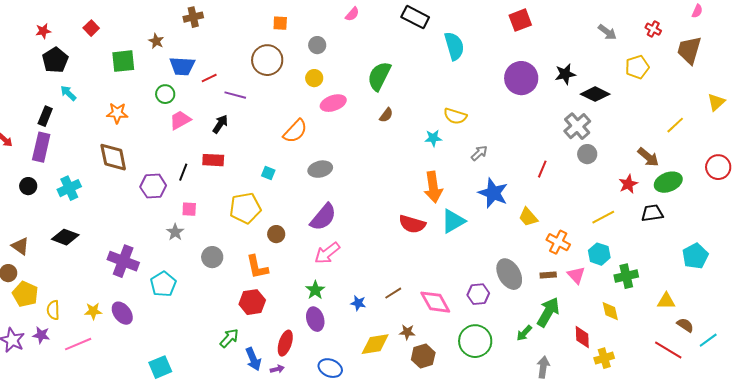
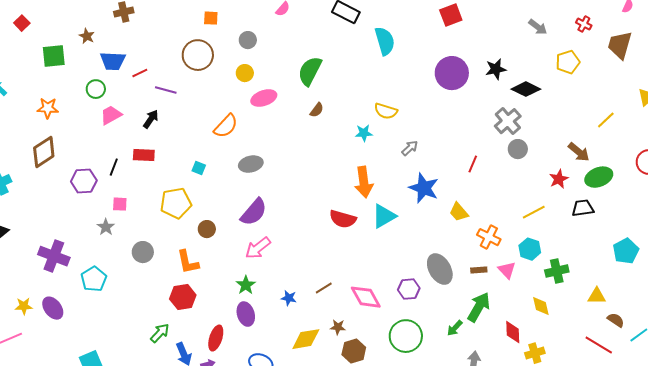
brown diamond: (113, 157) -> (44, 152), turned 68

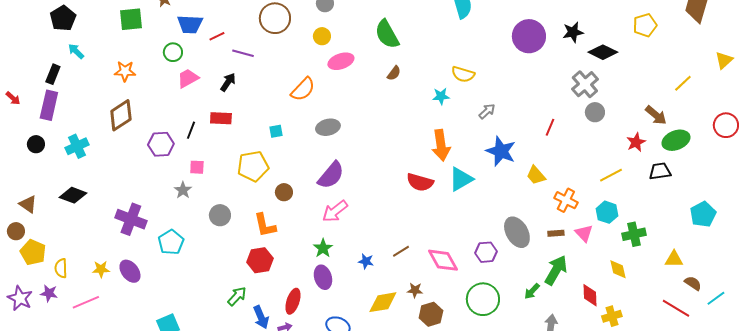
green semicircle: (310, 71) -> (387, 34), turned -56
cyan square: (199, 168) -> (276, 131), turned -32

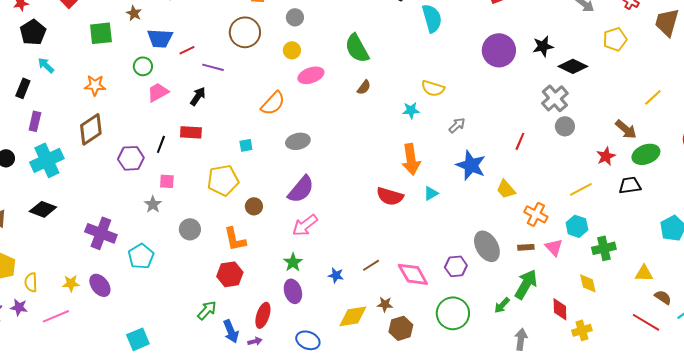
purple rectangle: (49, 105) -> (35, 121), moved, size x0.7
cyan cross: (77, 146) -> (47, 160), size x1.4
cyan triangle: (461, 179) -> (431, 193), size x0.6

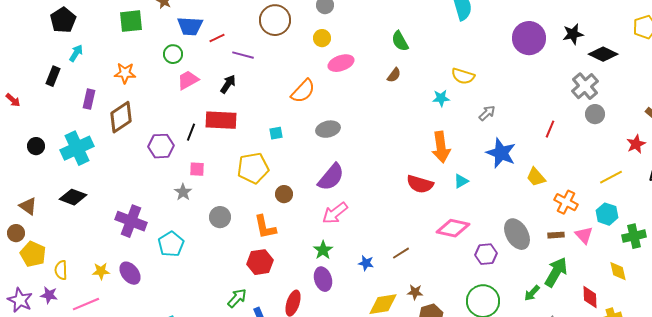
green semicircle: (357, 48) -> (400, 41), moved, size x0.7
cyan arrow: (46, 65) -> (76, 53), turned 78
purple rectangle: (35, 121) -> (89, 99), moved
red rectangle: (191, 132) -> (221, 120), size x1.4
pink diamond: (413, 274) -> (453, 228), moved, turned -48

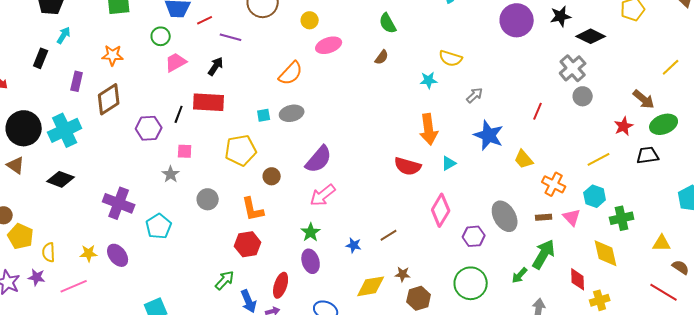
gray ellipse: (328, 129) -> (292, 113), moved
black circle: (36, 146) -> (24, 128), size x2.0
brown triangle: (28, 206) -> (16, 165), moved
pink diamond: (453, 228) -> (441, 210), turned -72
yellow diamond: (618, 271) -> (606, 253), size x1.4

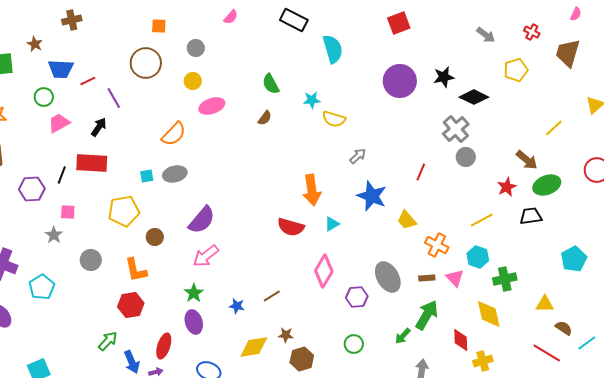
purple line: (231, 37) -> (114, 98), turned 45
cyan star: (429, 80) -> (312, 100), moved
green circle: (471, 283) -> (354, 344), size x0.6

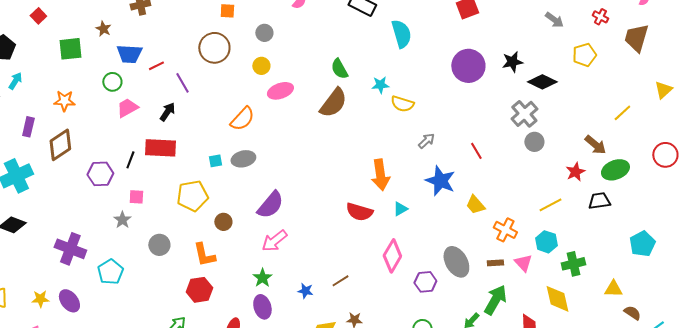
brown semicircle: (265, 118) -> (333, 103), size x2.0
red line: (421, 172) -> (476, 151), moved, turned -54

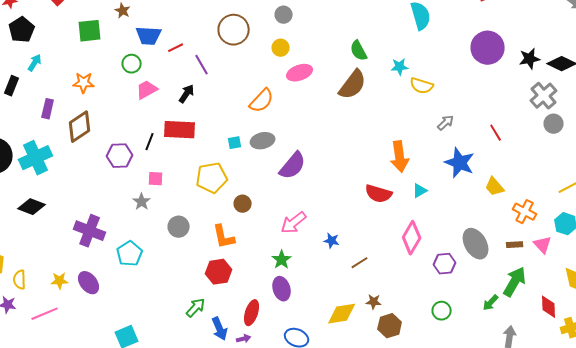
black star: (512, 62) -> (530, 59), moved
purple semicircle: (270, 205) -> (293, 166), moved
blue star: (305, 291) -> (332, 241), moved

